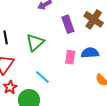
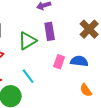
purple rectangle: (68, 24) -> (50, 31), moved

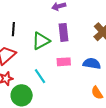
pink rectangle: (59, 62) -> (64, 62), moved, turned 64

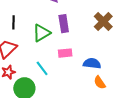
blue semicircle: (92, 64) -> (92, 63), moved

